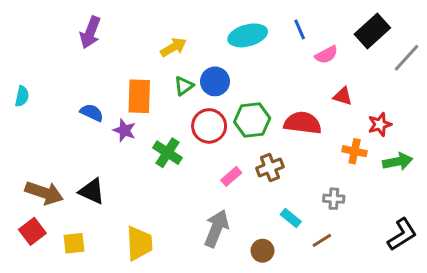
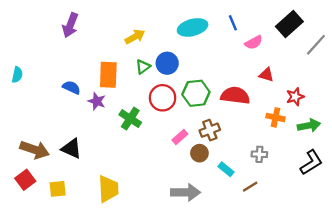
gray arrow: (216, 228) -> (186, 192), moved, turned 68
black L-shape: (402, 234) -> (311, 162), moved
brown circle: (262, 251) -> (199, 153), moved

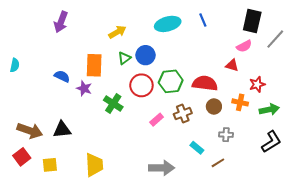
black rectangle: (289, 24) -> (252, 21), turned -35
pink semicircle: (254, 42) -> (244, 46), moved
black triangle: (71, 149) -> (62, 130), turned -30
brown circle: (199, 153) -> (214, 106), moved

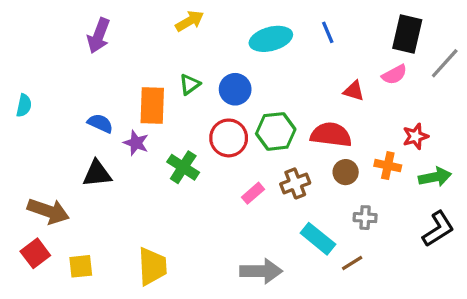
yellow arrow: (117, 32) -> (190, 21), moved
green triangle: (124, 58) -> (190, 84), moved
red triangle: (232, 65) -> (354, 91), moved
black triangle: (62, 130) -> (97, 174), moved
cyan rectangle: (197, 148) -> (318, 239), size x1.5

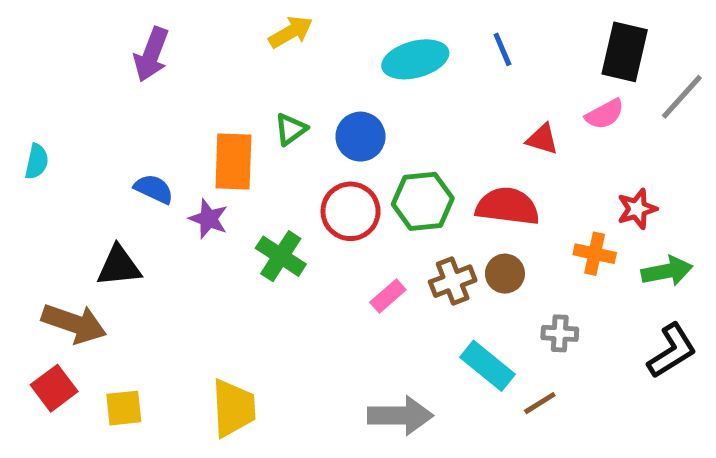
brown circle: (346, 172) -> (505, 274), moved
black triangle: (97, 174) -> (119, 266), moved

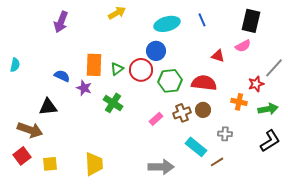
gray line: (682, 97) -> (274, 68), moved
green triangle: (291, 129) -> (117, 69), moved
blue circle: (360, 137) -> (156, 51), moved
red circle: (351, 211) -> (141, 70), moved

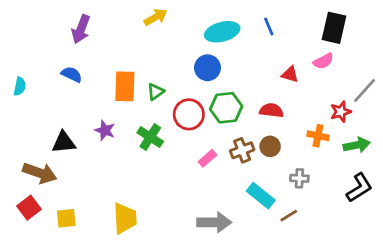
red circle: (141, 70) -> (189, 114), moved
blue semicircle: (62, 76) -> (72, 74), moved
red semicircle: (204, 83) -> (271, 110), size x0.7
purple star: (84, 88) -> (105, 130), moved

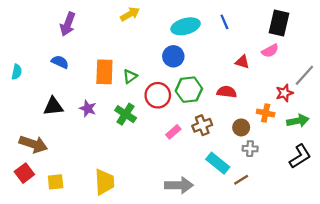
black triangle: (64, 142) -> (53, 106), moved
brown circle: (270, 146) -> (241, 127), moved

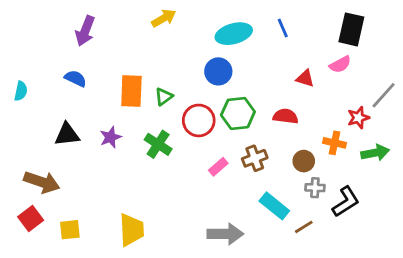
purple star: (88, 109) -> (110, 137), turned 30
black L-shape: (300, 156) -> (346, 202), moved

